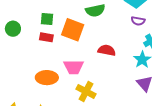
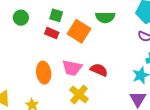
red semicircle: (107, 50) -> (99, 70), moved
orange ellipse: (47, 78) -> (44, 73), turned 70

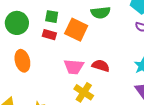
green circle: (21, 18) -> (17, 23), size x1.5
orange ellipse: (44, 73) -> (22, 61), moved

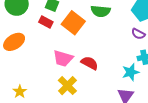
orange ellipse: (22, 61) -> (14, 42), turned 60

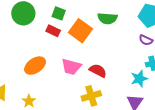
orange ellipse: (14, 42) -> (35, 66), moved
yellow cross: (67, 86) -> (91, 96), moved, turned 30

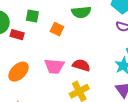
red rectangle: (53, 31) -> (17, 35), moved
orange square: (80, 31) -> (57, 29), size x0.6

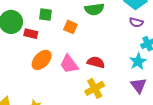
pink trapezoid: (54, 66) -> (69, 64), turned 50
orange ellipse: (18, 72) -> (42, 60), moved

